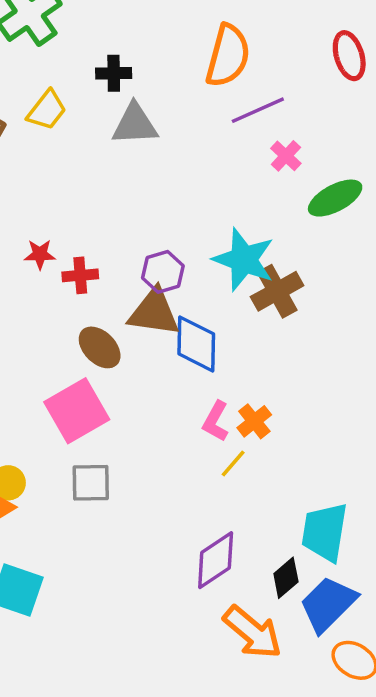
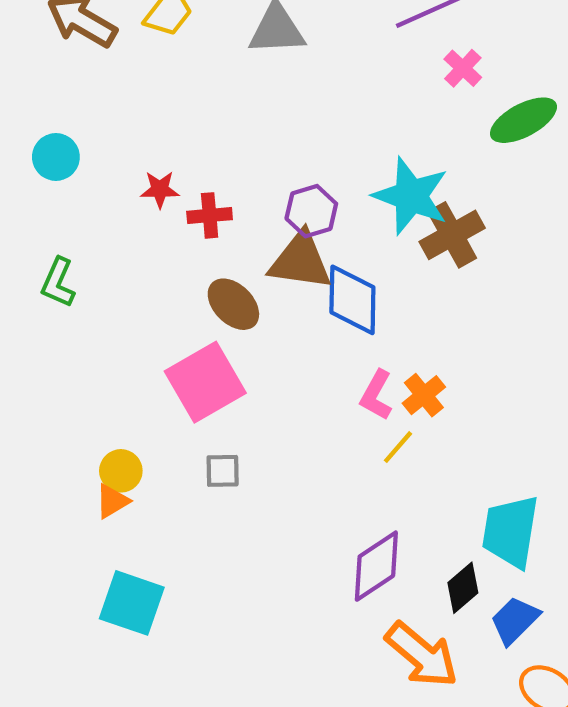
gray square: (91, 483) -> (223, 471), size x0.7
blue trapezoid: (328, 604) -> (515, 620), size x0.7

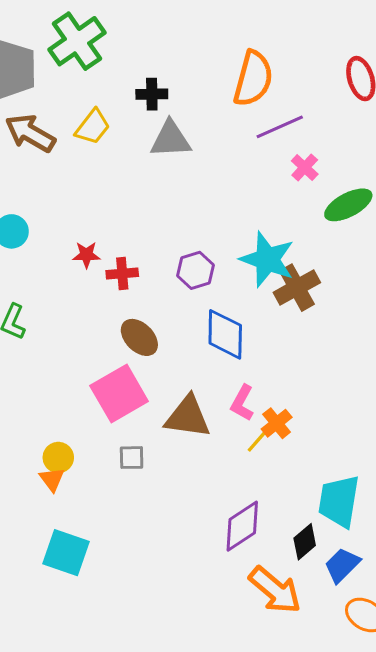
brown triangle: (301, 261) -> (188, 417), moved
orange cross: (424, 395) -> (277, 423), moved
orange triangle: (112, 501) -> (52, 479), turned -36

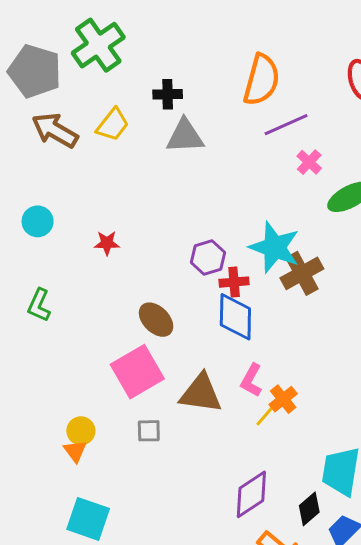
red cross: (122, 273) -> (234, 282), moved

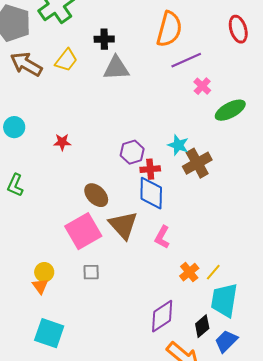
cyan star: (274, 247) -> (178, 145), size x0.6
brown triangle: (201, 393) -> (123, 225), moved, turned 40
orange cross: (283, 399) -> (189, 272), moved
yellow line: (266, 415) -> (213, 272), moved

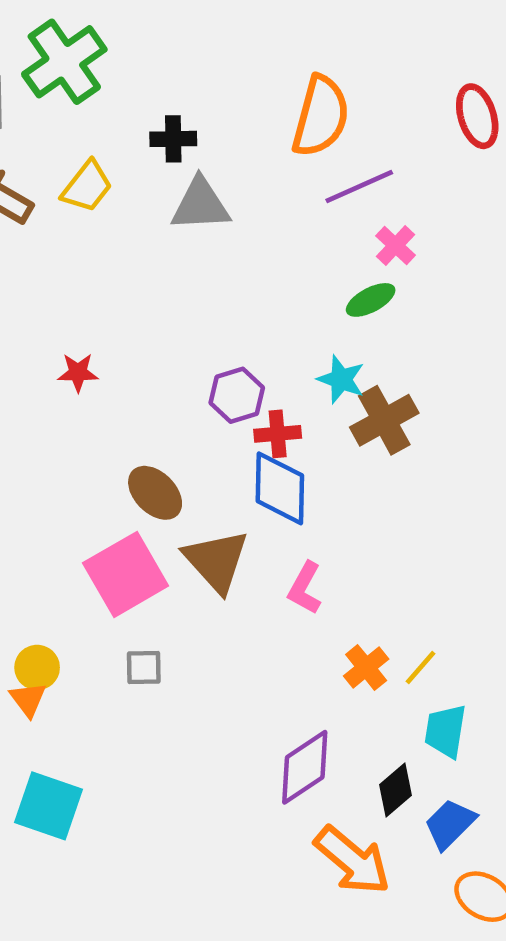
green ellipse: (230, 110) -> (371, 300), moved, size x0.7
cyan trapezoid: (224, 300) -> (445, 731), size x0.7

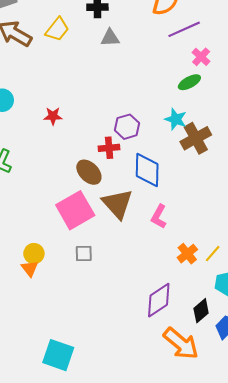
gray triangle: (200, 205) -> (110, 38), size x0.7
red cross: (278, 434) -> (109, 148), moved
cyan square: (48, 806) -> (58, 355), moved

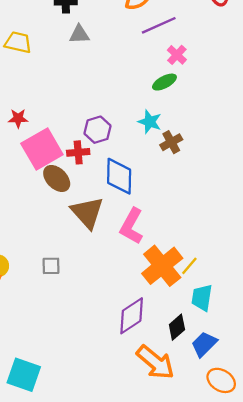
yellow trapezoid: (57, 29) -> (18, 42), moved, turned -115
brown cross: (196, 138) -> (171, 142), size x0.7
pink square: (75, 210) -> (42, 149), moved
pink L-shape: (159, 217) -> (132, 226), size x1.4
orange cross: (187, 254) -> (162, 266), size x1.8

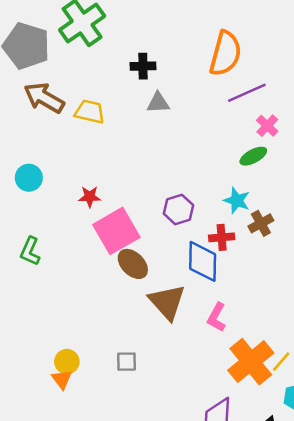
red cross: (78, 152) -> (222, 237), moved
pink L-shape: (132, 226) -> (217, 317), size x0.7

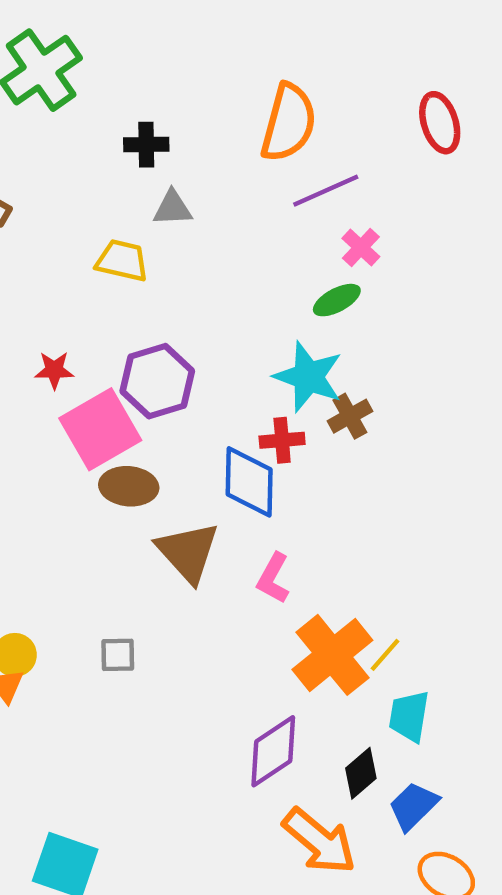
yellow trapezoid: (90, 112) -> (122, 261), moved
cyan star: (237, 201) -> (308, 377), size x1.5
purple hexagon: (178, 209) -> (157, 381), moved, size x1.4
brown ellipse: (133, 264) -> (129, 486), turned -40

